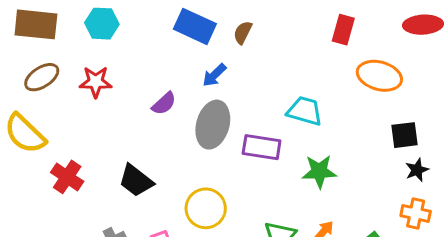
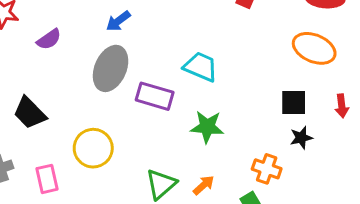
orange ellipse: (379, 76) -> (314, 48), moved
purple semicircle: (164, 104) -> (49, 39), moved
orange cross: (416, 213) -> (267, 169), moved

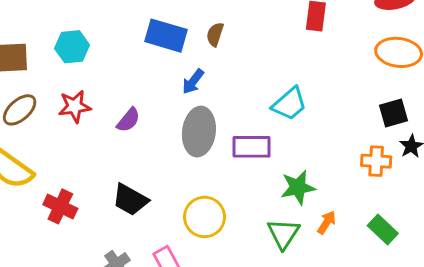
cyan trapezoid: (201, 67) -> (289, 104), turned 132
green star: (207, 127) -> (298, 187), moved
orange cross: (267, 169) -> (376, 161), moved

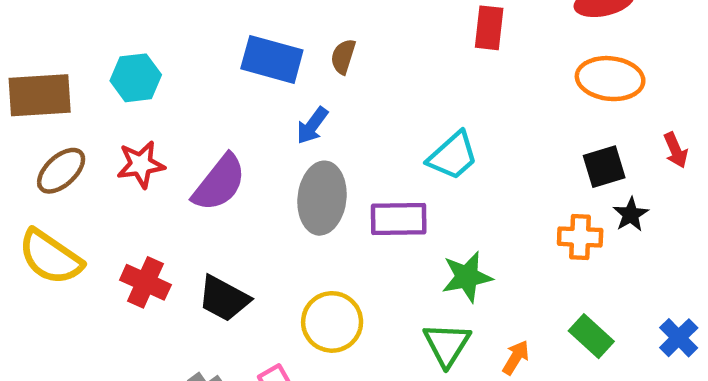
purple semicircle: (128, 120) -> (219, 183), size x1.6
red cross: (60, 206) -> (145, 282), moved
orange arrow: (327, 222) -> (516, 358), moved

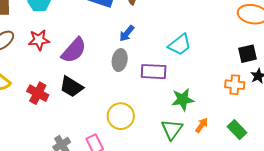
blue arrow: (312, 126) -> (127, 33), moved
gray ellipse: (322, 198) -> (120, 60), size x0.7
black trapezoid: (224, 299) -> (71, 87), moved
orange arrow: (516, 358) -> (202, 125), moved

